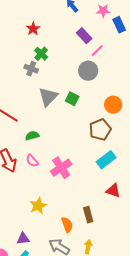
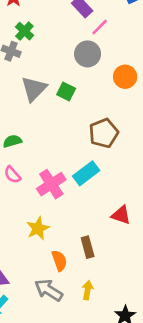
orange circle: (113, 105) -> (125, 77), moved
cyan rectangle: (106, 160) -> (86, 173), moved
yellow star: (38, 206) -> (38, 228), moved

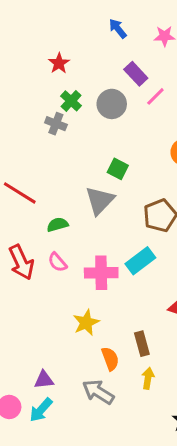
gray circle: (88, 54) -> (112, 104), moved
gray triangle: (34, 89) -> (100, 200), moved
pink cross: (51, 184) -> (101, 273), turned 32
yellow arrow: (88, 290) -> (148, 378), moved

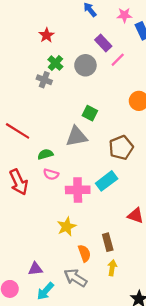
gray triangle: (100, 200) -> (77, 136), turned 35
pink semicircle: (57, 262) -> (51, 174), moved, turned -32
cyan arrow: (41, 410) -> (45, 291), moved

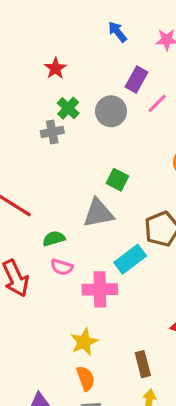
purple rectangle: (103, 43) -> (136, 80), turned 72
gray cross: (44, 80) -> (52, 132), turned -32
cyan rectangle: (107, 181) -> (130, 259), moved
orange semicircle: (84, 253) -> (86, 378), moved

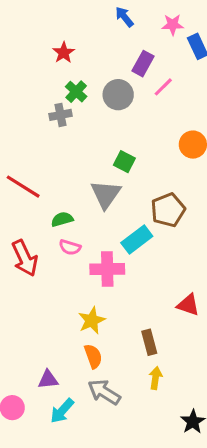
gray triangle: (98, 213) -> (106, 194), turned -44

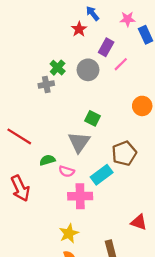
red star: (64, 53) -> (79, 29), moved
pink semicircle: (70, 247) -> (67, 171), moved

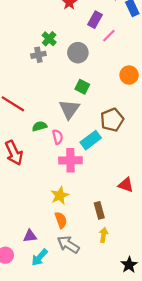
gray circle: (88, 70) -> (78, 53), moved
pink semicircle: (67, 171) -> (58, 137), turned -120

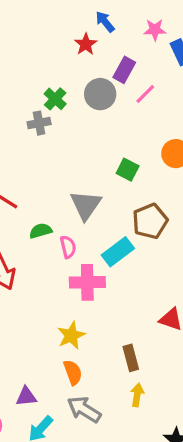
gray circle: (78, 53) -> (100, 94), moved
green square: (82, 87) -> (128, 170), moved

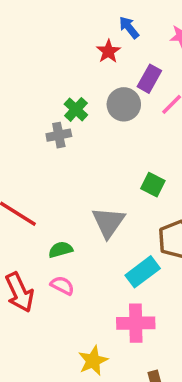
pink semicircle: (68, 247) -> (62, 286), moved, turned -50
pink cross: (87, 282) -> (136, 323), moved

